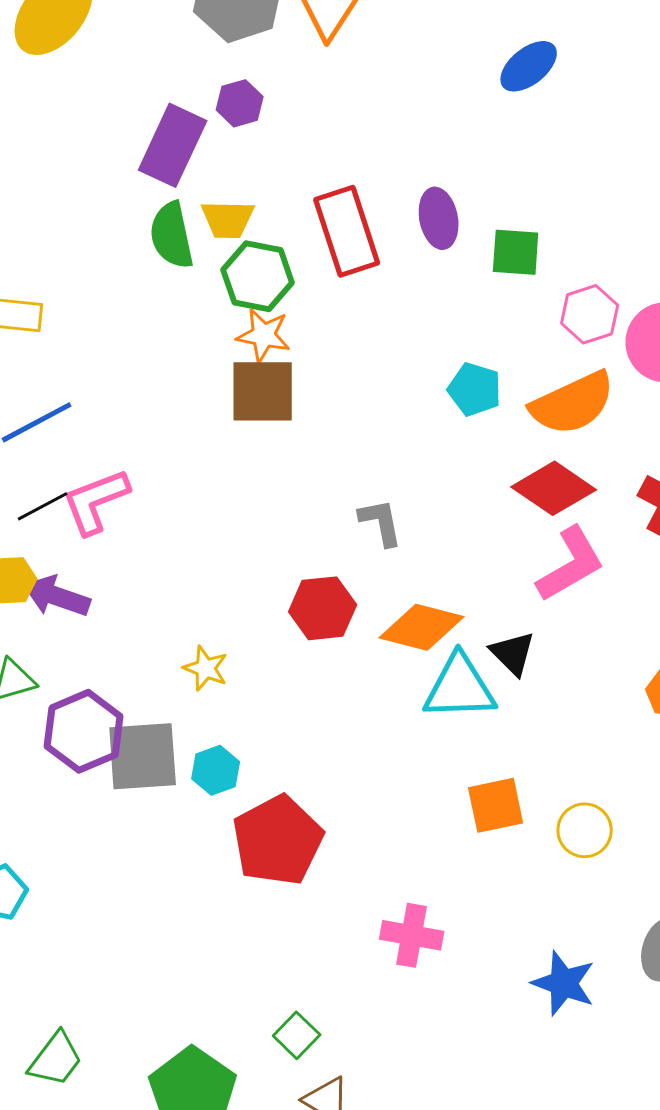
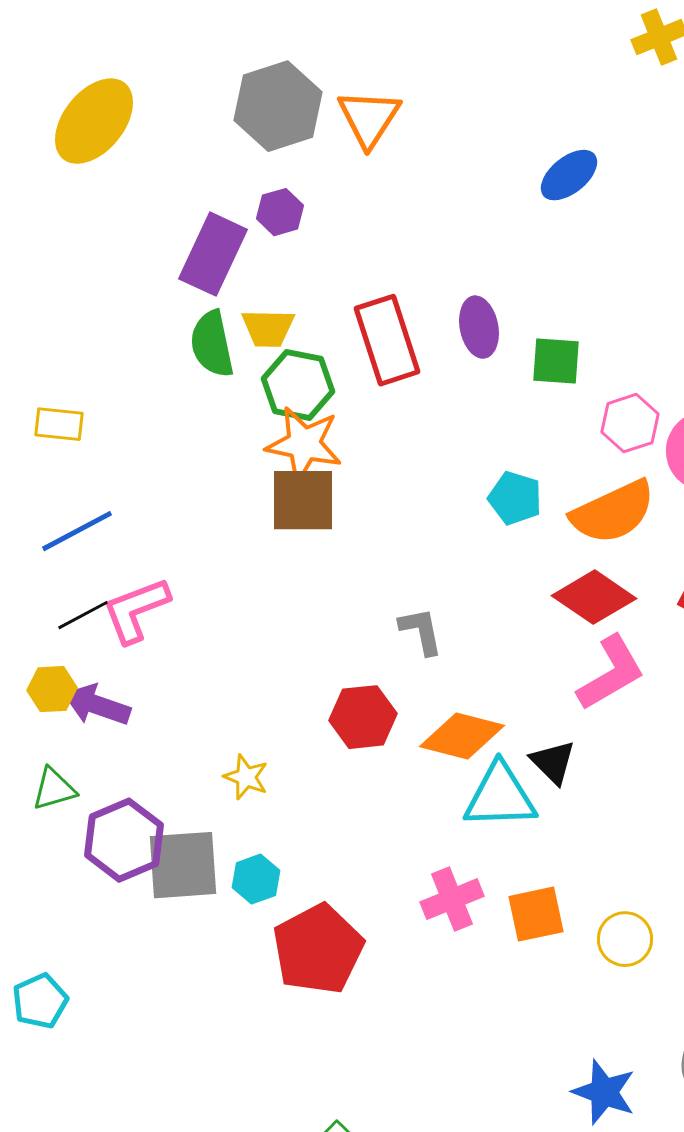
orange star: (264, 335) -> (304, 444), size x1.4
pink cross: (412, 935) -> (452, 899), moved, turned -32

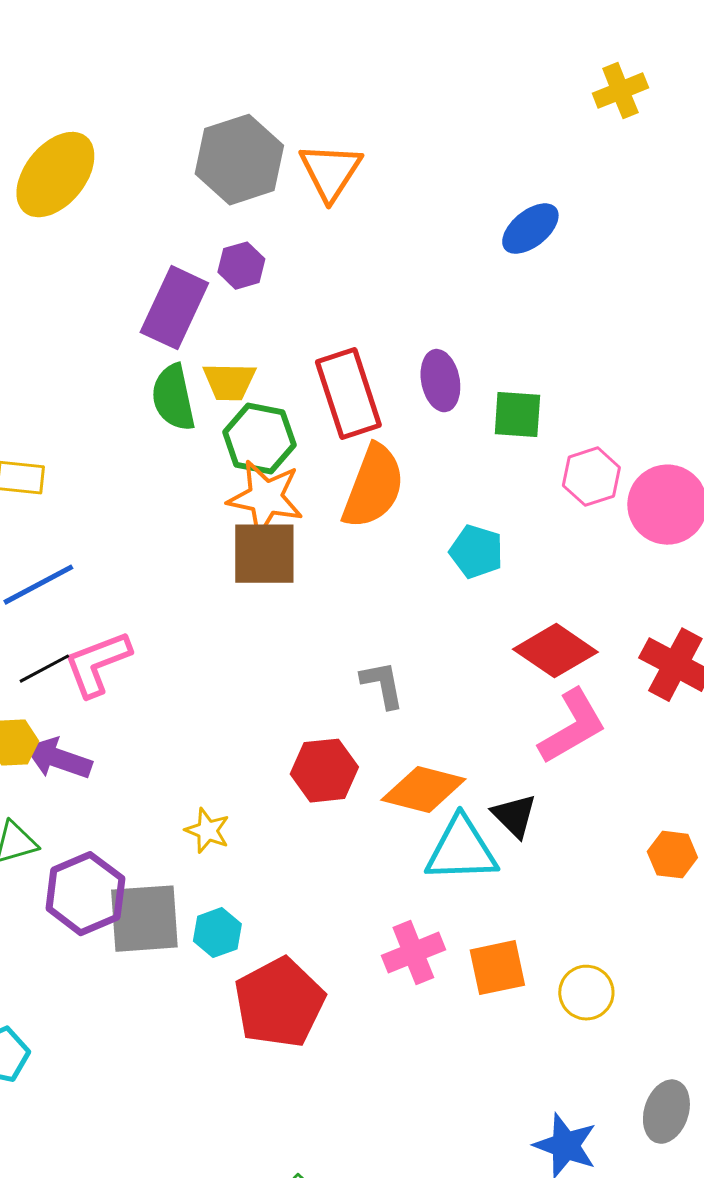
orange semicircle: (613, 512) -> (373, 487), moved, turned -44

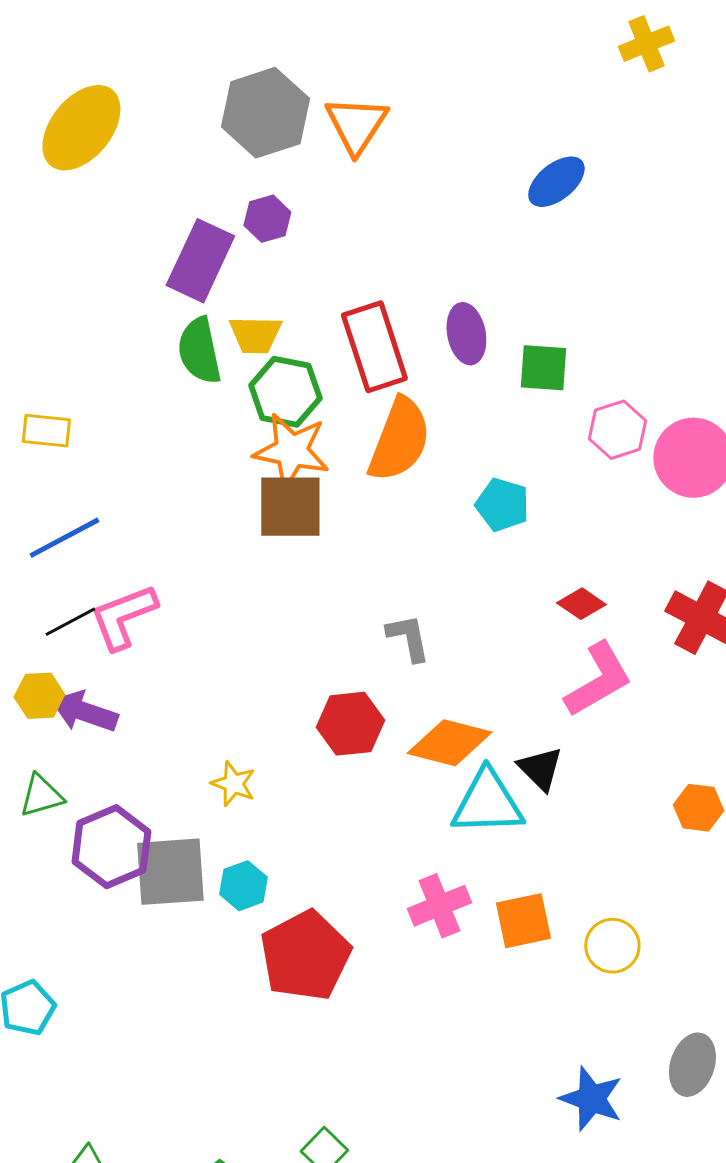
red diamond: (555, 651) -> (581, 604), size x0.6

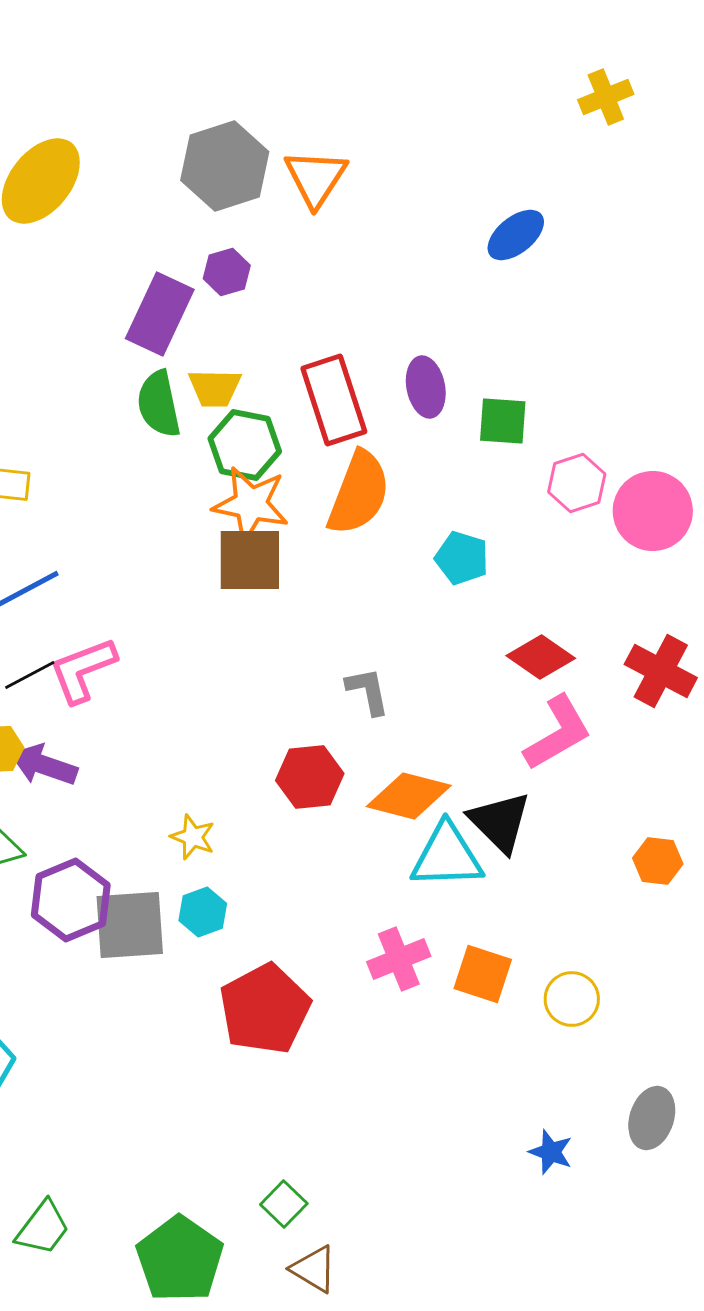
red diamond: (581, 604) -> (541, 657), size x1.4
black triangle: (540, 769) -> (500, 822), size x1.4
cyan hexagon: (243, 886) -> (203, 912), moved
orange square: (523, 921) -> (483, 974), turned 30
blue star: (591, 1099) -> (551, 1152), size x0.7

